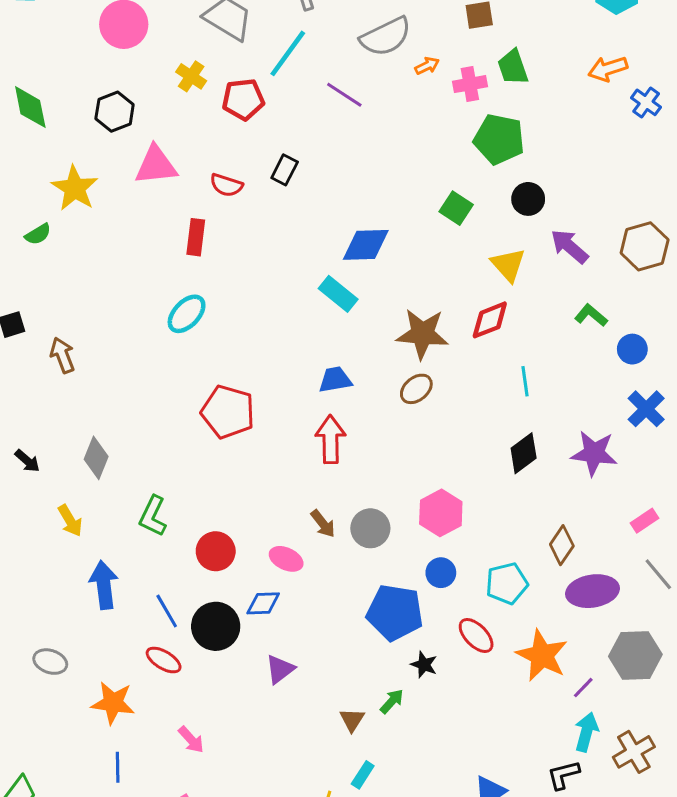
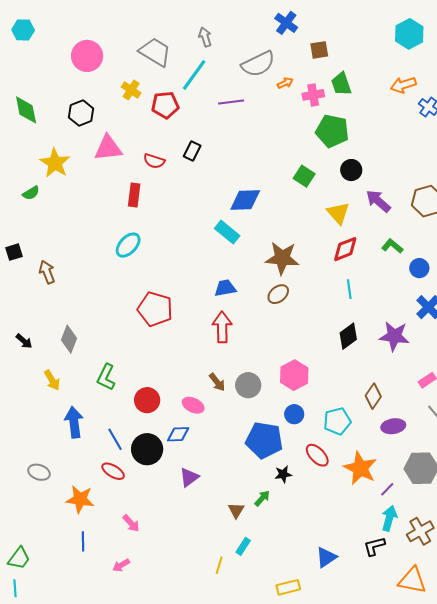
purple line: (344, 95) -> (231, 102), turned -40
red diamond: (490, 320) -> (345, 249), moved
purple ellipse: (592, 591) -> (393, 426), size x0.7
black star: (424, 665) -> (283, 474), turned -30

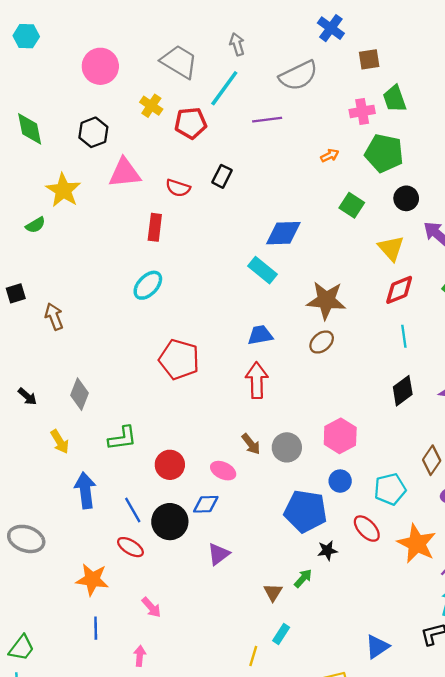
orange arrow: (285, 83) -> (330, 155), moved
green L-shape: (106, 377) -> (122, 438), turned -124
gray ellipse: (39, 472) -> (26, 539), moved, size x1.4
pink arrow: (121, 565) -> (140, 656), turned 126

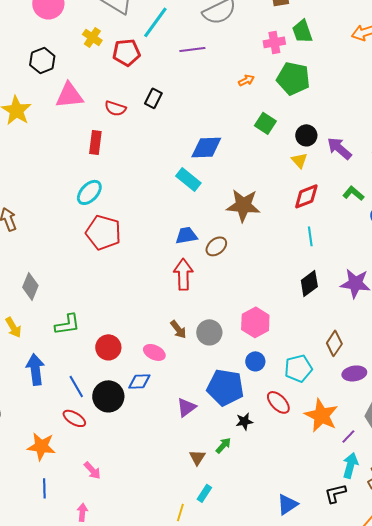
black circle: (406, 198) -> (306, 135), moved
yellow triangle: (391, 248) -> (299, 160), size x0.7
brown ellipse: (322, 342) -> (216, 246), moved
red pentagon: (179, 359) -> (103, 232), moved
purple triangle: (219, 554) -> (186, 407), moved

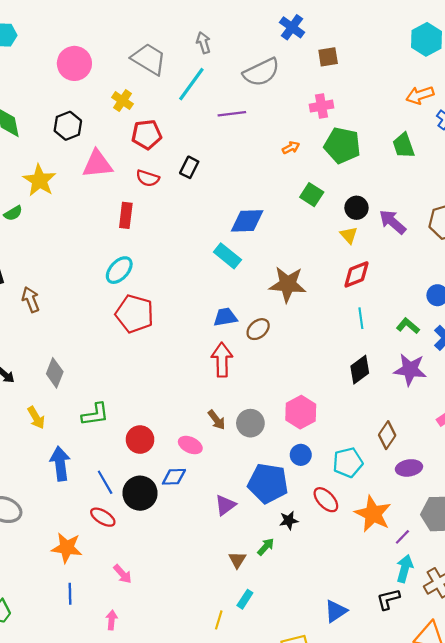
green trapezoid: (302, 31) -> (404, 145), moved
red pentagon: (126, 52) -> (147, 134), moved
green L-shape: (353, 193) -> (408, 326), moved

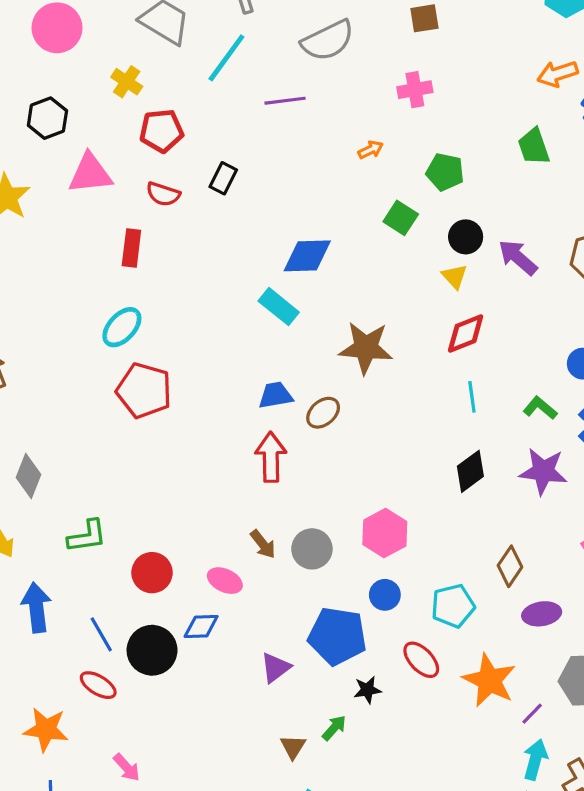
green pentagon: (342, 145) -> (445, 172), moved, size x0.7

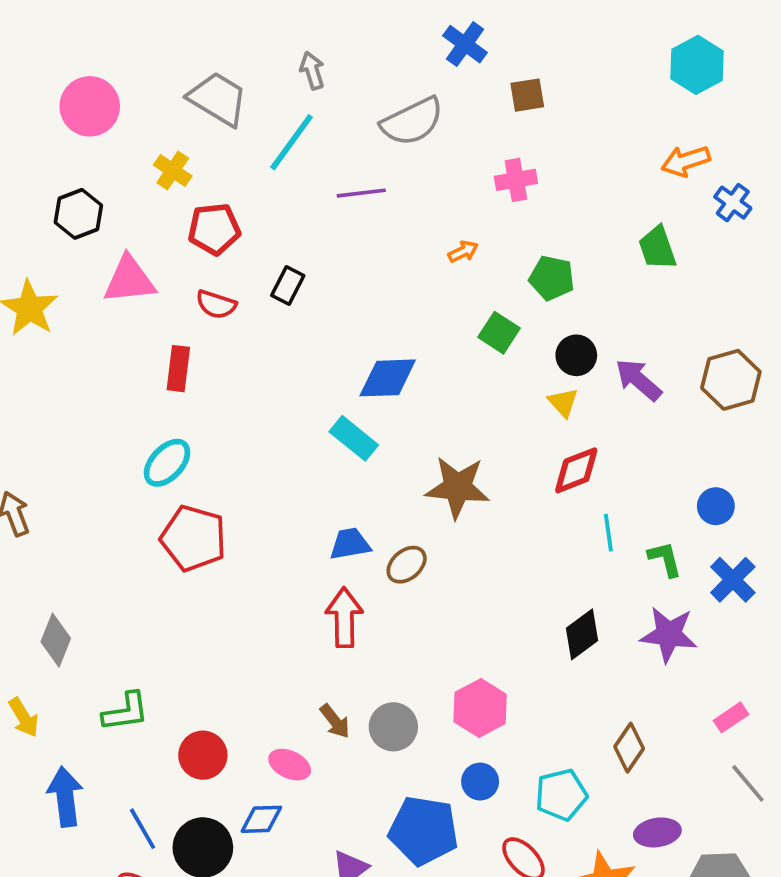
cyan line: (472, 397) -> (608, 533), moved
green L-shape: (540, 408) -> (665, 559), turned 36
purple ellipse: (542, 614) -> (657, 832), moved

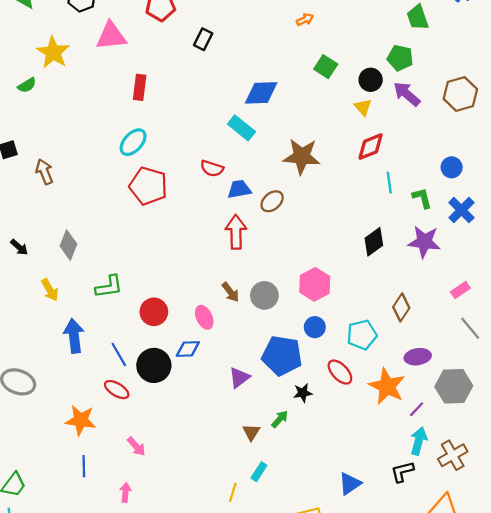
green pentagon: (552, 278) -> (400, 58), moved
red semicircle: (216, 304) -> (212, 168), moved
pink ellipse: (290, 765) -> (204, 317), turned 40

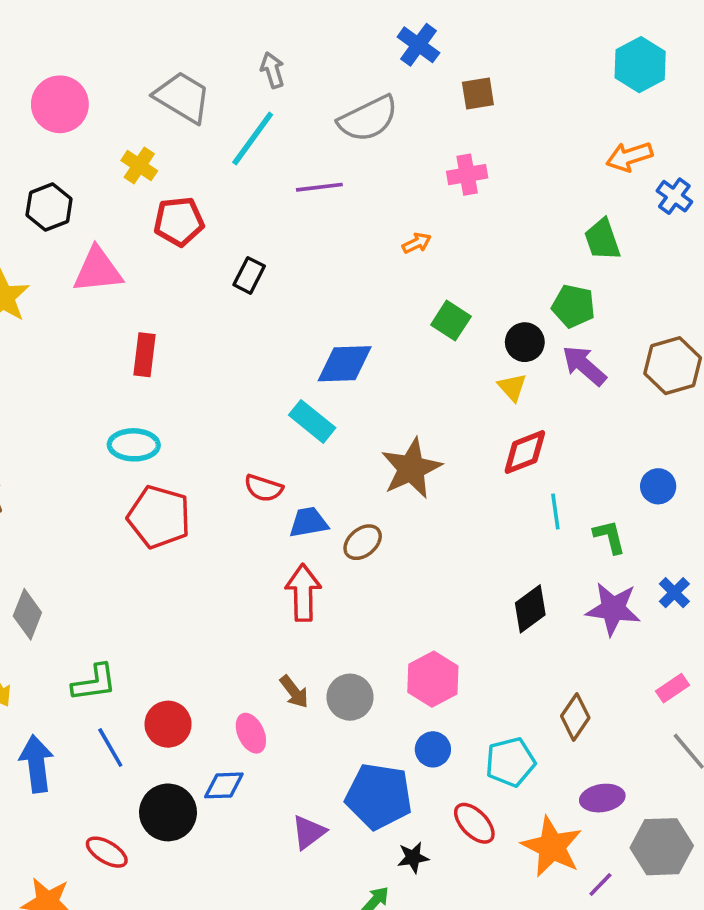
cyan ellipse: (133, 142) -> (134, 445), turned 48
brown star: (302, 156) -> (411, 468), turned -30
blue cross: (461, 210) -> (674, 593), moved, size x0.7
blue line: (119, 355) -> (110, 748), moved

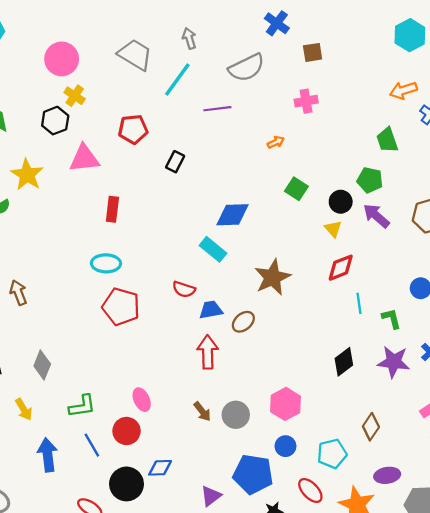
yellow cross: (139, 166) -> (75, 96), moved
pink ellipse: (251, 733) -> (142, 400), moved

